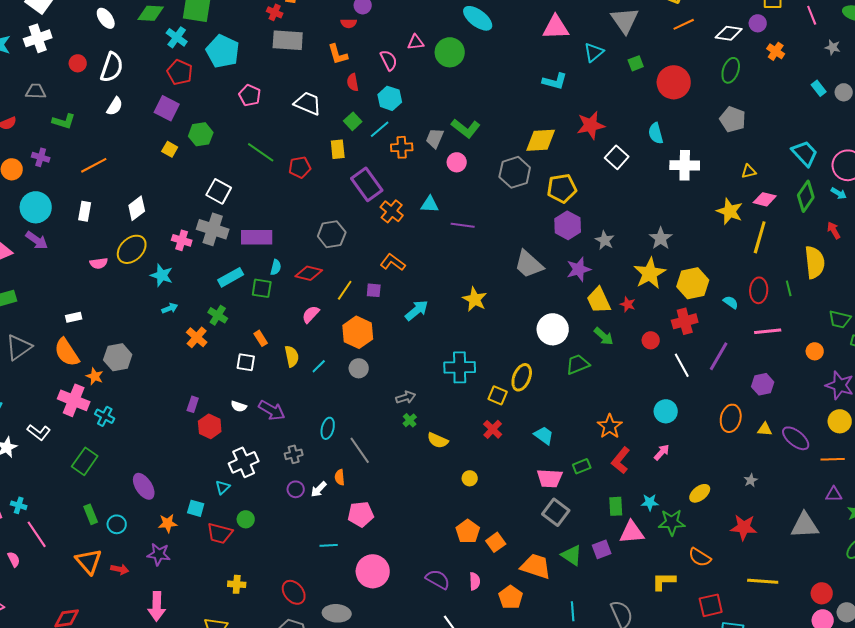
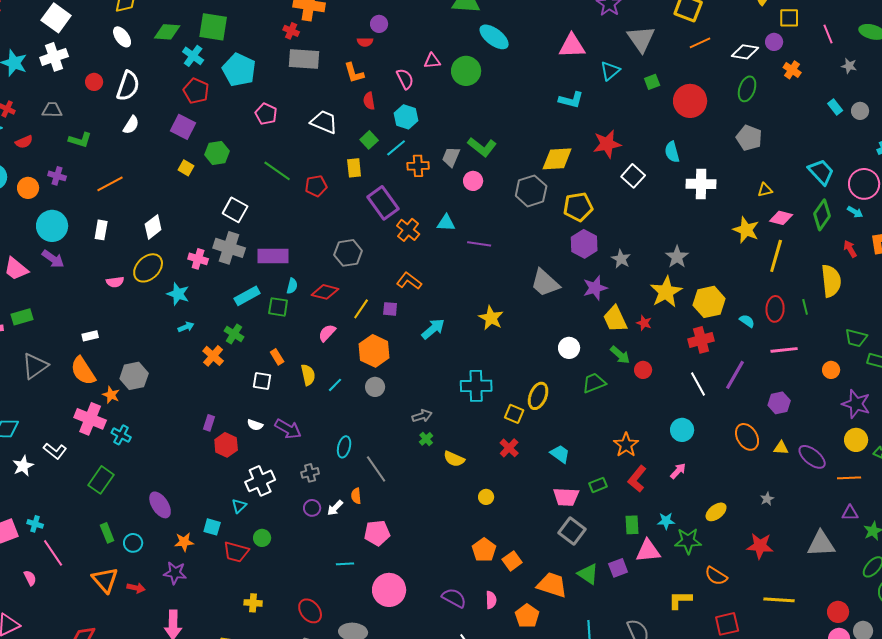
white circle: (553, 329) -> (569, 348), size x0.7
red circle: (651, 340) -> (643, 370), moved
orange ellipse: (731, 418) -> (747, 437), turned -44

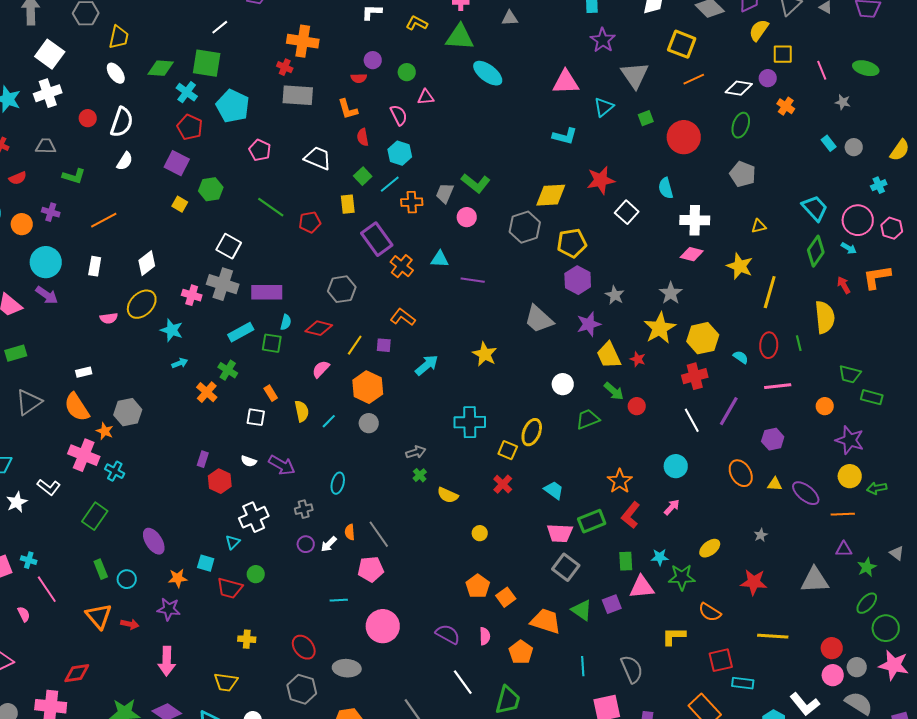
green circle: (466, 71) -> (407, 72), moved, size x0.6
pink diamond: (781, 218) -> (692, 254), moved
gray line: (376, 469) -> (379, 534), moved
green rectangle: (598, 485) -> (592, 521), size x1.5

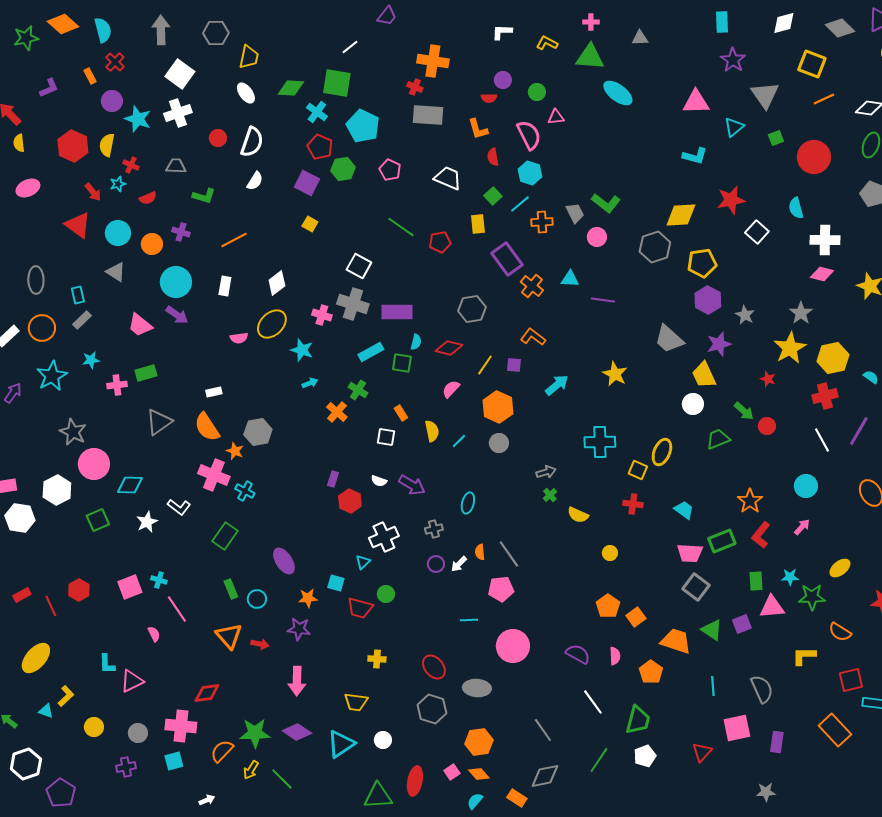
pink semicircle: (399, 115) -> (529, 135), size x1.4
green hexagon: (211, 189) -> (343, 169), moved
gray trapezoid: (445, 193) -> (575, 213), turned 130
yellow trapezoid: (609, 355) -> (704, 375), moved
red cross: (503, 484) -> (633, 504), turned -36

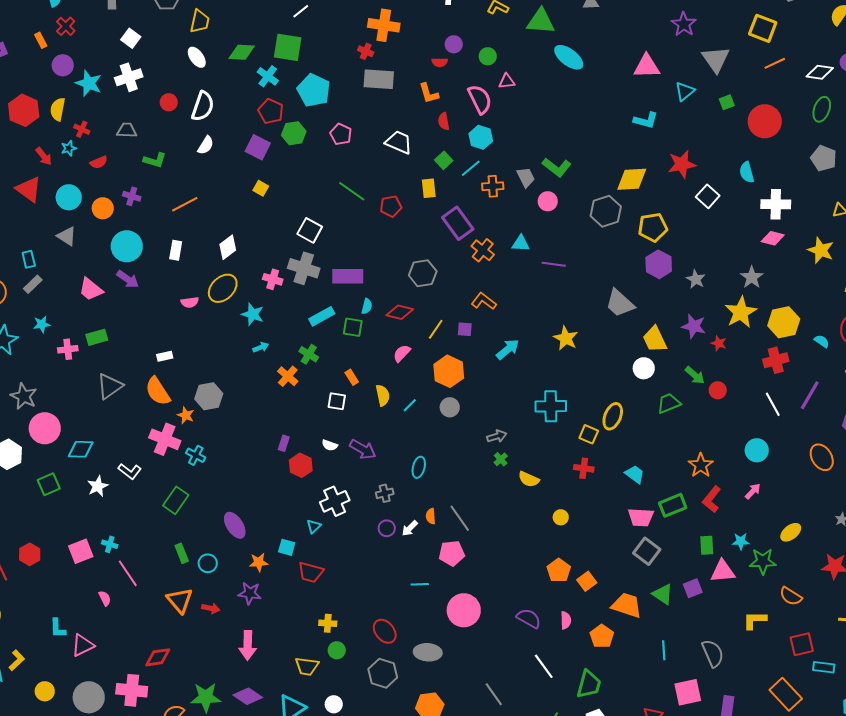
white square: (180, 74) -> (131, 38), size x0.7
purple star: (719, 344) -> (694, 326), moved, turned 30
green circle: (386, 594) -> (337, 650), moved
gray circle: (138, 733) -> (89, 697), size x1.6

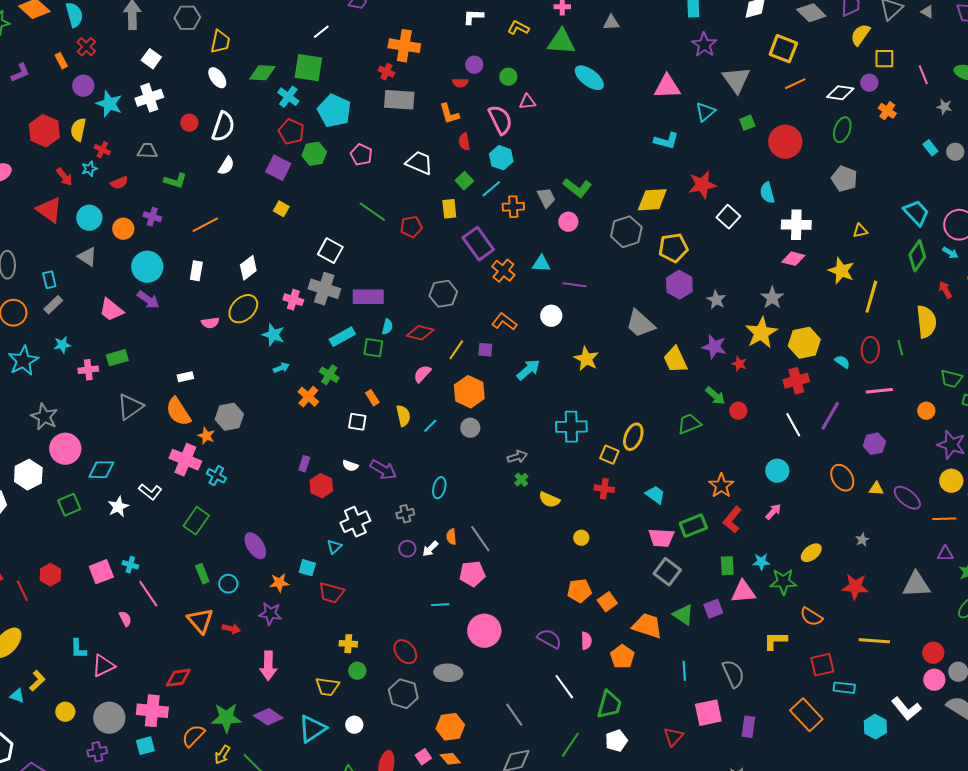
white circle: (644, 368) -> (551, 316), moved
orange pentagon: (559, 570) -> (579, 591), turned 30

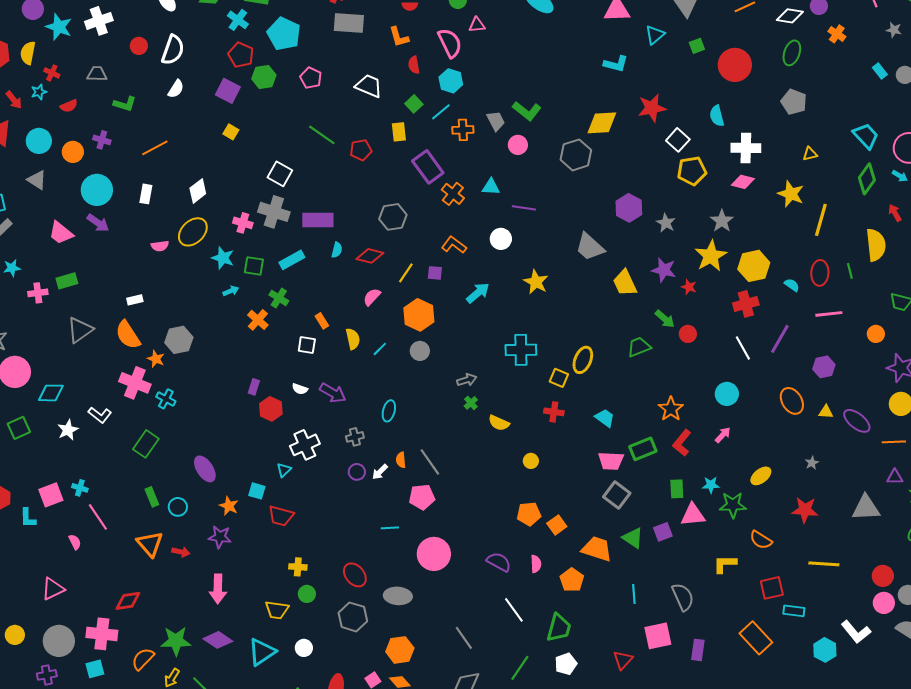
yellow pentagon: (673, 248) -> (692, 171), moved
green square: (373, 348) -> (254, 266), moved
orange star: (279, 583) -> (229, 506), turned 30
cyan L-shape: (78, 649) -> (28, 518), moved

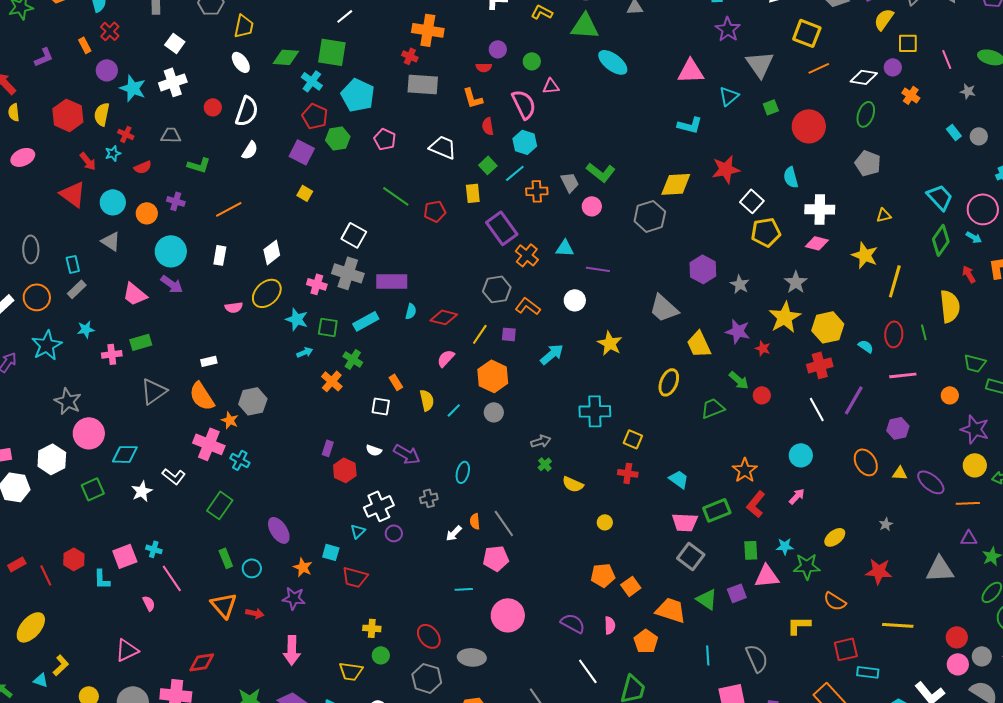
gray hexagon: (393, 217) -> (497, 289), moved
yellow ellipse: (583, 360) -> (669, 382), moved
purple circle: (357, 472) -> (394, 533), moved

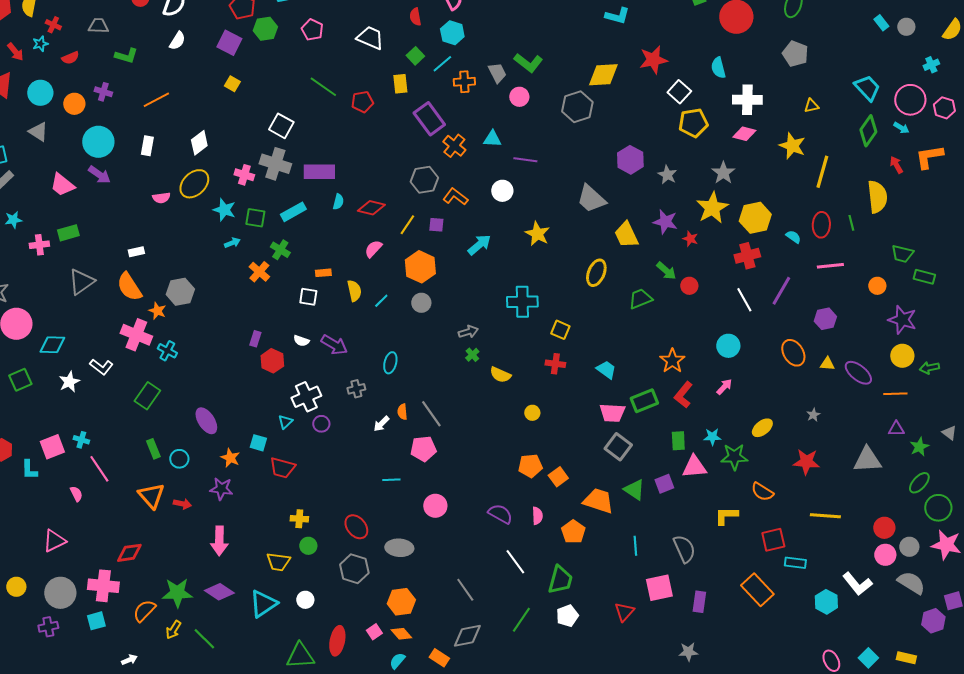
orange rectangle: (396, 382) -> (323, 273), turned -63
pink circle: (508, 615) -> (435, 506), size x0.7

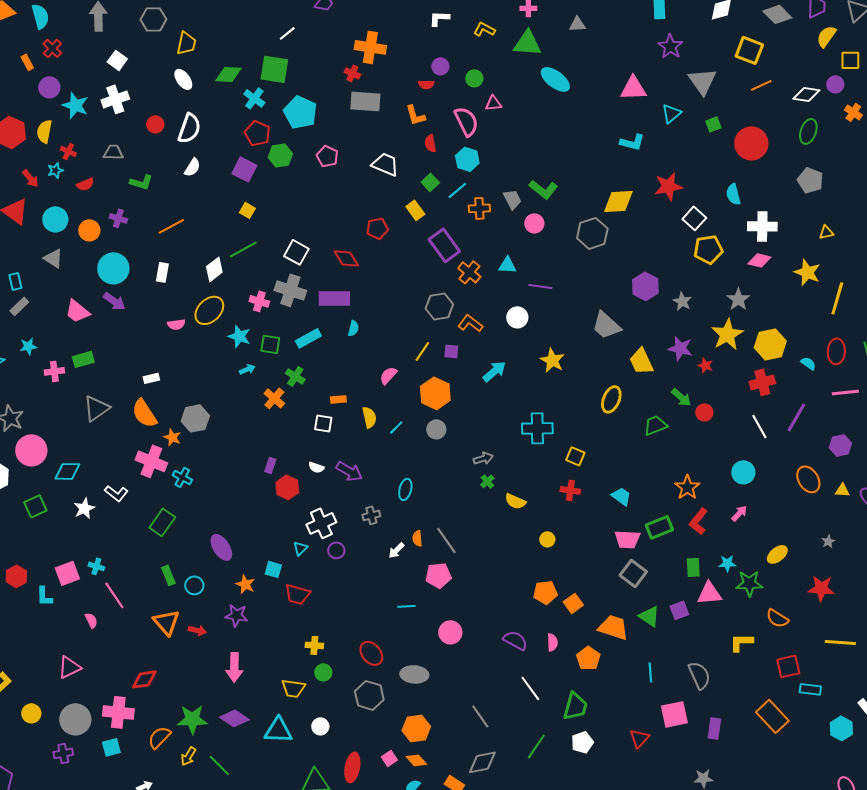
yellow rectangle: (400, 84) -> (415, 210), turned -30
green line: (323, 87) -> (243, 249), moved, turned -64
red diamond: (371, 208) -> (346, 258), moved, turned 44
cyan triangle: (263, 604) -> (278, 730), turned 36

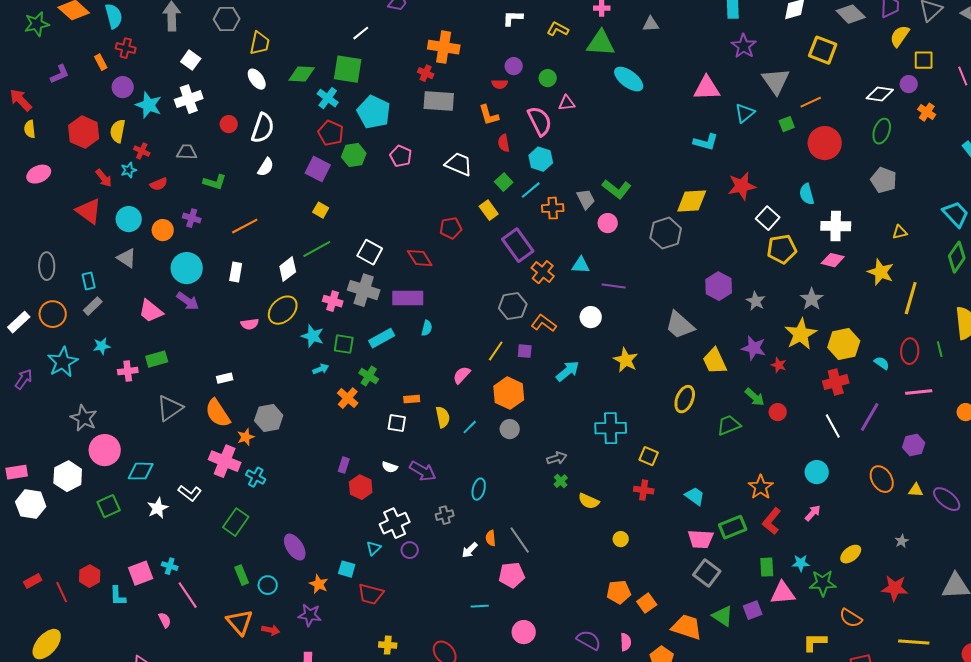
red cross: (52, 48) -> (126, 48), turned -30
orange line: (761, 85) -> (811, 102), moved
orange star: (172, 437) -> (246, 437), turned 30

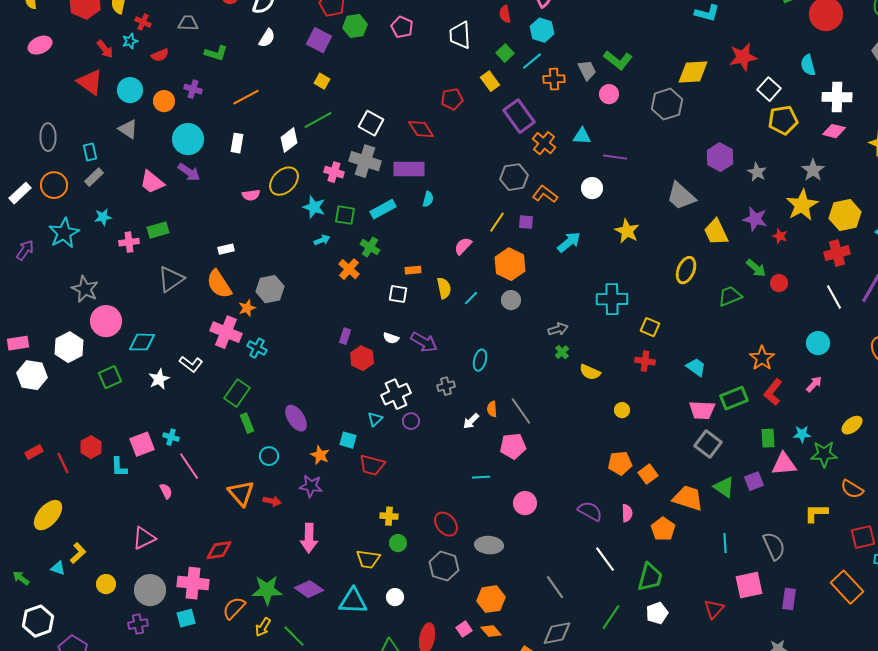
white trapezoid: (459, 164) -> (460, 35), turned -116
green rectangle: (242, 575) -> (247, 423), moved

